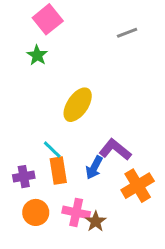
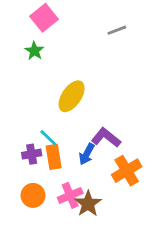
purple cross: (24, 177) -> (32, 154), moved
pink cross: (76, 212) -> (70, 195), turned -35
brown star: (96, 221) -> (88, 204), size x1.4

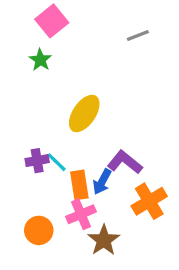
purple cross: (32, 154) -> (37, 161), moved
orange rectangle: (54, 157) -> (79, 185), moved
pink cross: (70, 195) -> (81, 214), moved

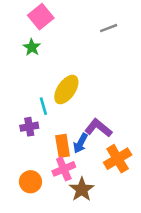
cyan line: (57, 162) -> (43, 106), moved, turned 30

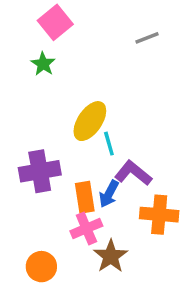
cyan line: (43, 106) -> (109, 144), moved
purple cross: (29, 127) -> (40, 171), size x1.6
orange cross: (118, 159) -> (159, 215), turned 36
orange circle: (31, 182) -> (41, 267), moved

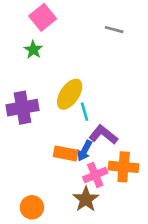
gray line: (147, 38) -> (114, 30), turned 36
purple cross: (40, 171) -> (22, 108), moved
orange rectangle: (85, 197) -> (66, 153), turned -70
pink cross: (86, 228) -> (95, 175), moved

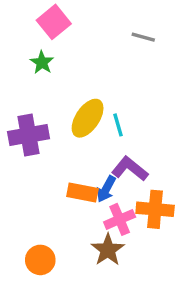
cyan line: (84, 112) -> (118, 125), moved

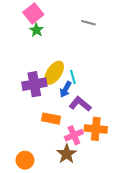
green star: (42, 62) -> (36, 30), moved
purple cross: (28, 135) -> (34, 84), moved
blue arrow: (106, 189) -> (66, 89), moved

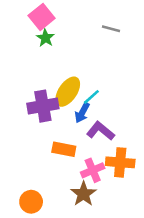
cyan line: (73, 77) -> (91, 97), turned 64

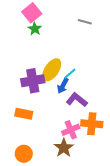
orange rectangle: (64, 149) -> (24, 114), moved

